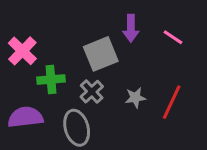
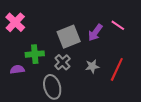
purple arrow: (131, 28) -> (95, 33), moved, turned 36
pink cross: (22, 51) -> (15, 22), moved
purple semicircle: (25, 117) -> (17, 69), moved, size x0.6

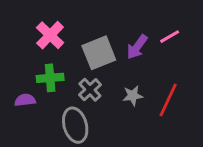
pink cross: (15, 22) -> (50, 35), moved
pink line: (118, 25) -> (170, 37), turned -64

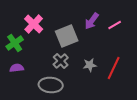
purple arrow: (137, 47) -> (92, 21), moved
green cross: (50, 78) -> (15, 43), moved, turned -30
gray ellipse: (75, 125) -> (51, 85), turned -70

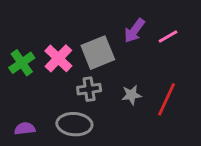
pink cross: (34, 24) -> (58, 58), moved
gray cross: (61, 61) -> (89, 89), turned 35
purple semicircle: (17, 68) -> (25, 129), moved

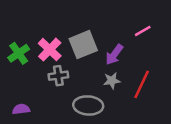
purple arrow: (134, 31) -> (114, 55), moved
gray cross: (89, 89) -> (58, 76), moved
gray ellipse: (74, 124) -> (88, 105), moved

